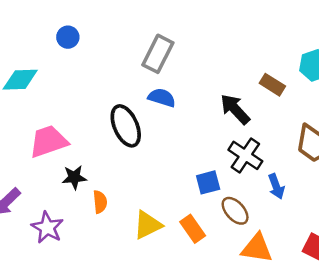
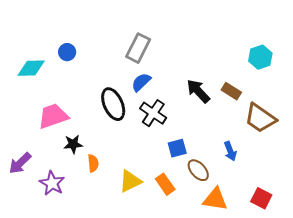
blue circle: (68, 37) -> (67, 52), moved
brown rectangle: (272, 85) -> (231, 91), moved
blue semicircle: (162, 98) -> (141, 82), turned -60
black cross: (245, 155) -> (153, 113), moved

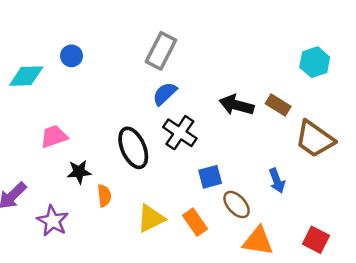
black arrow: (198, 91) -> (237, 105), turned -32
black ellipse: (113, 104) -> (133, 148), moved
pink trapezoid: (53, 116) -> (54, 137), size x0.7

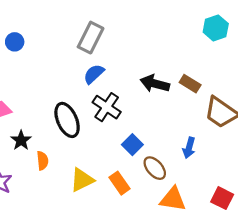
cyan hexagon: (315, 62) -> (216, 28), moved
black star: (79, 172) -> (21, 140), turned -30
blue square: (210, 177) -> (132, 145), turned -30
blue arrow: (277, 181) -> (189, 148), turned 36

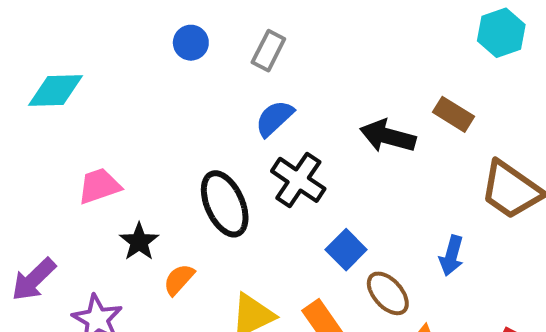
gray rectangle: (91, 38) -> (268, 51), size x0.7
blue circle: (15, 42) -> (191, 43), moved
brown rectangle: (190, 84) -> (453, 114), moved
orange semicircle: (42, 161) -> (179, 279), turned -132

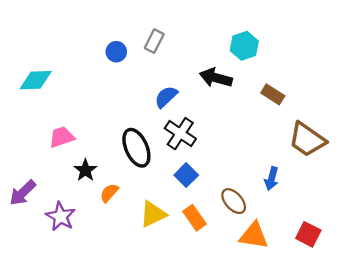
cyan hexagon: (501, 33) -> (244, 46), moved
gray rectangle: (268, 51) -> (154, 41), moved
black arrow: (388, 136) -> (216, 78), moved
blue square: (346, 250) -> (186, 175), moved

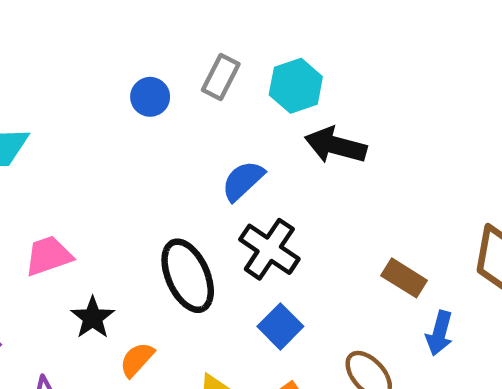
cyan hexagon: (244, 46) -> (296, 86), moved
brown rectangle: (273, 94) -> (404, 278), moved

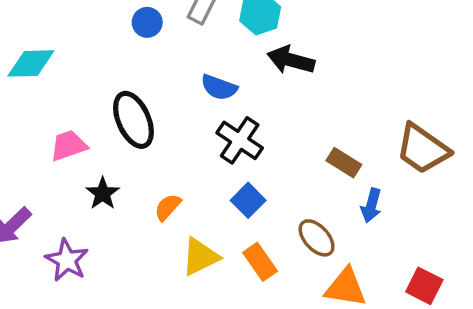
blue semicircle: (243, 181) -> (219, 87), turned -117
black ellipse: (188, 276) -> (133, 120), moved
orange semicircle: (137, 360) -> (168, 207), moved

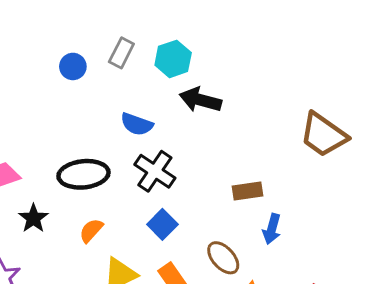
black ellipse: (133, 120) -> (84, 174), moved, turned -72
brown trapezoid: (423, 149) -> (323, 135), moved
brown rectangle: (344, 163) -> (247, 191), turned -40

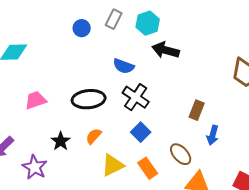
brown rectangle: (247, 191) -> (197, 110), turned -60
black star: (33, 218) -> (61, 141), moved

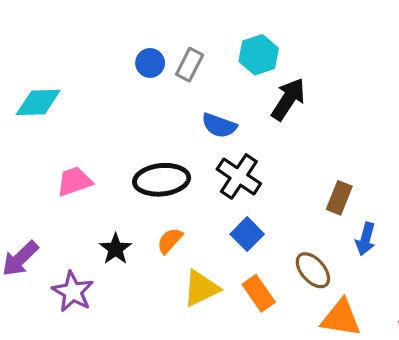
gray rectangle: (114, 19) -> (190, 65), moved
black arrow: (166, 50) -> (288, 99), turned 108

